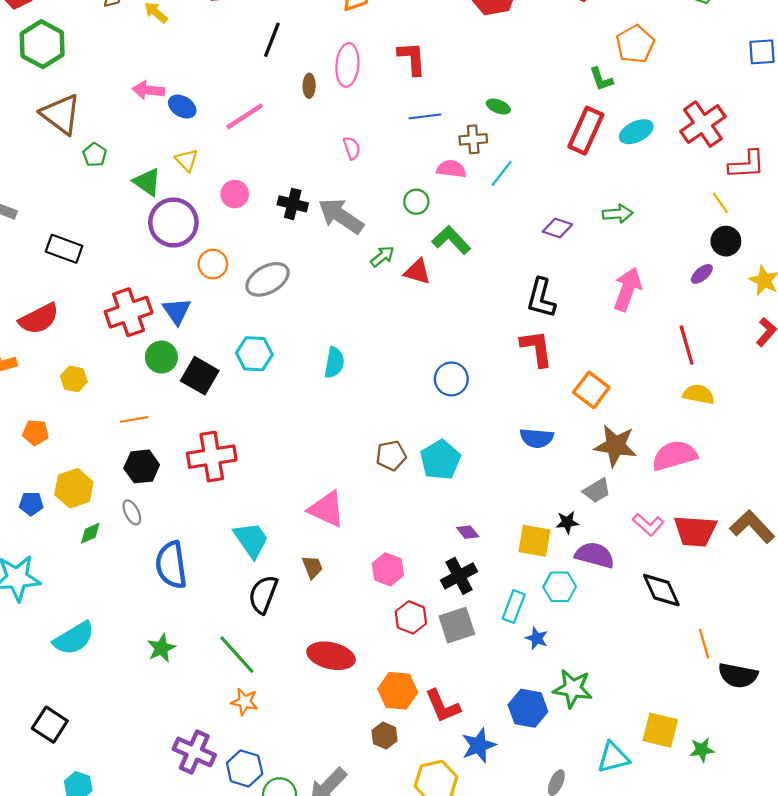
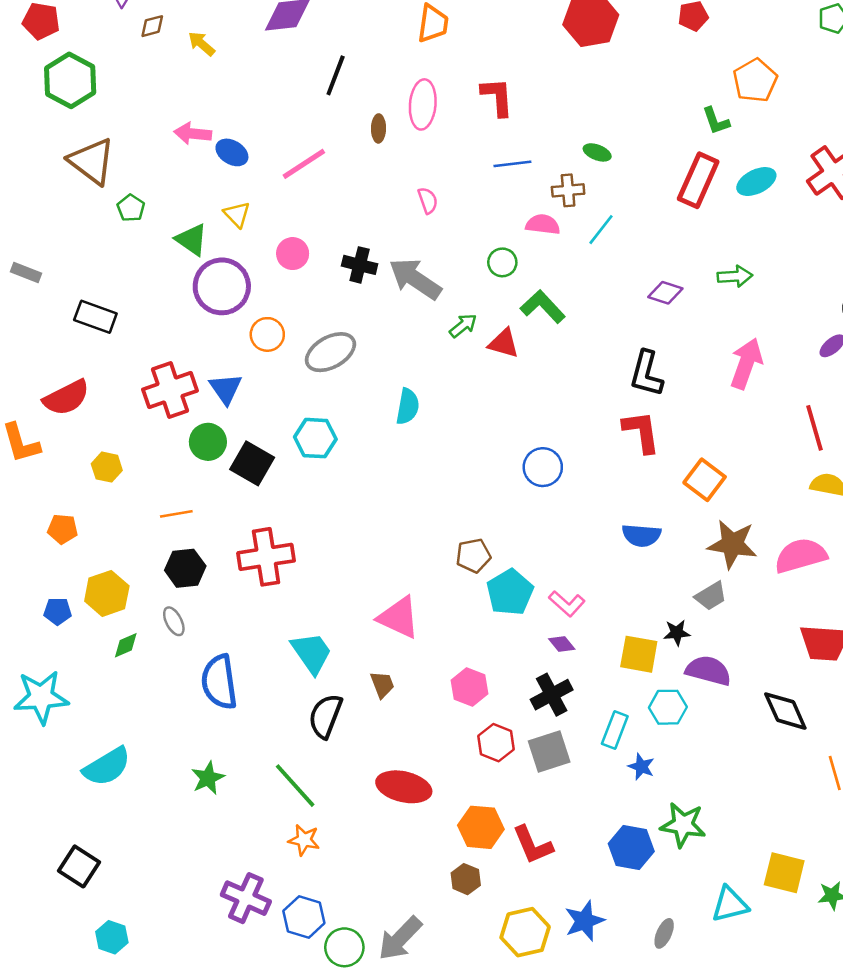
cyan semicircle: (334, 363) -> (408, 406), moved
cyan pentagon: (440, 460) -> (510, 592), moved
pink L-shape: (648, 524) -> (567, 604), moved
blue star: (479, 745) -> (584, 921), moved

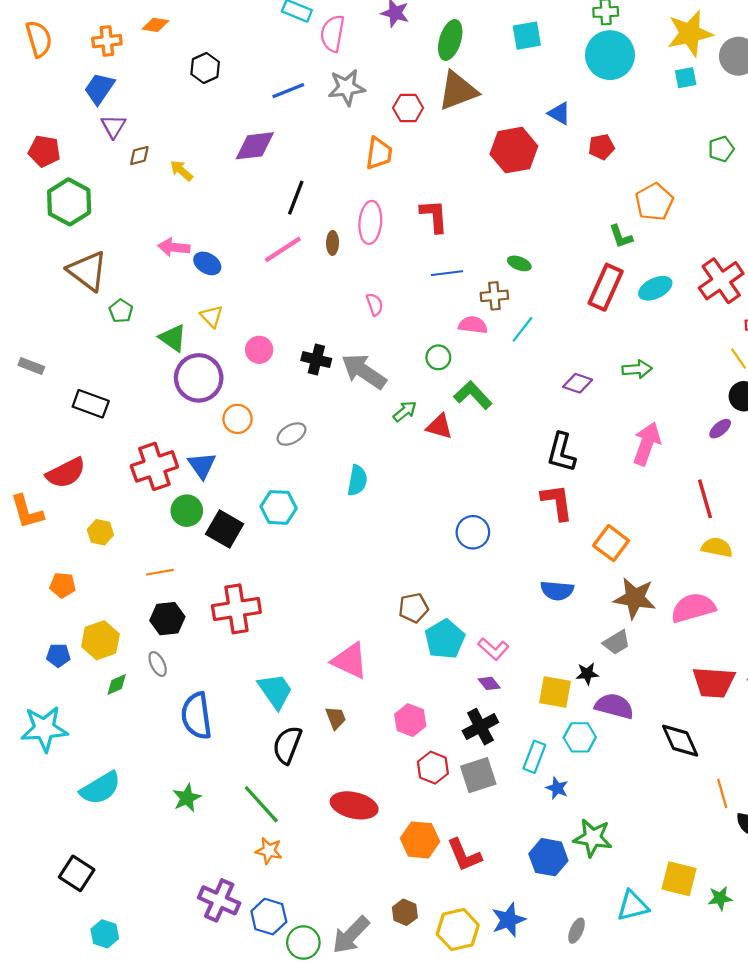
pink line: (304, 164) -> (283, 249), moved
gray ellipse: (330, 352) -> (291, 434), size x0.7
brown hexagon: (466, 879) -> (405, 912), moved

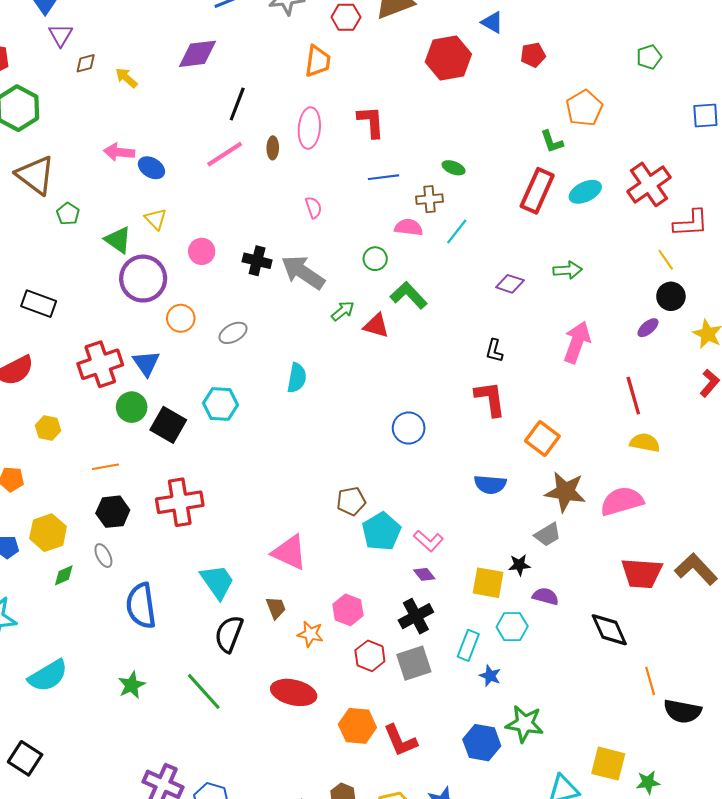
black L-shape: (561, 452) -> (494, 351), size x0.6
purple semicircle: (614, 706) -> (546, 596), size x0.7
orange star: (269, 851) -> (310, 634), moved

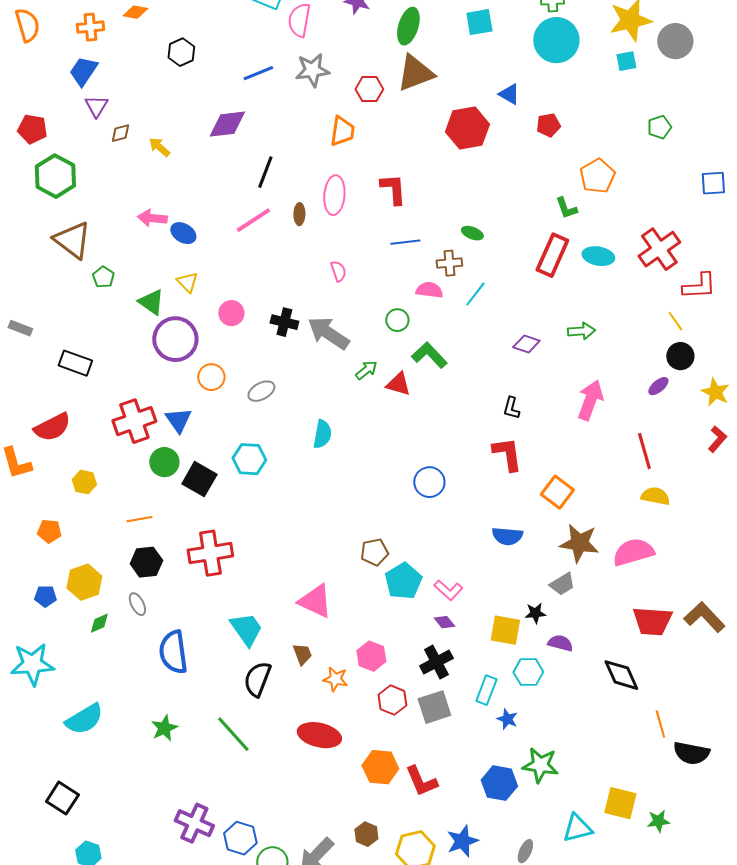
cyan ellipse: (585, 192) -> (598, 256), turned 36

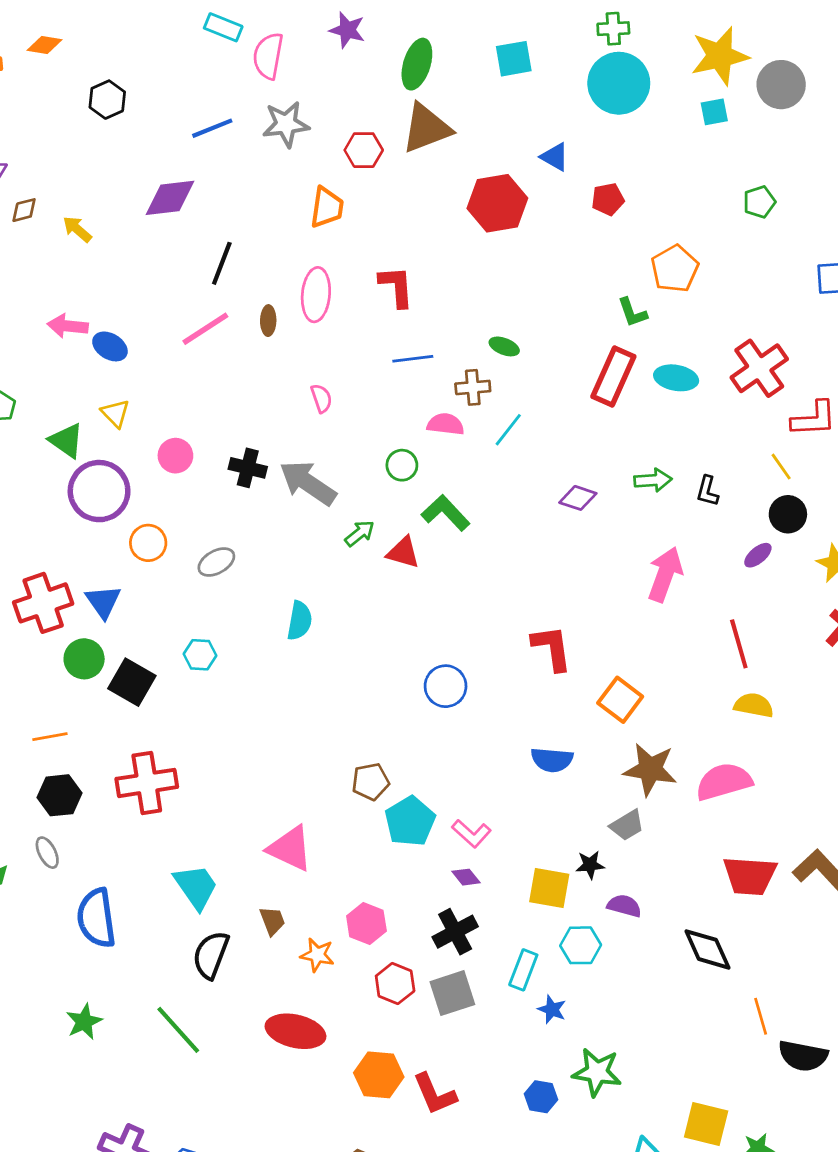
black L-shape: (511, 408) -> (707, 491), moved
cyan hexagon: (249, 459) -> (200, 655), size x0.7
blue hexagon: (499, 783) -> (541, 1097), size x0.7

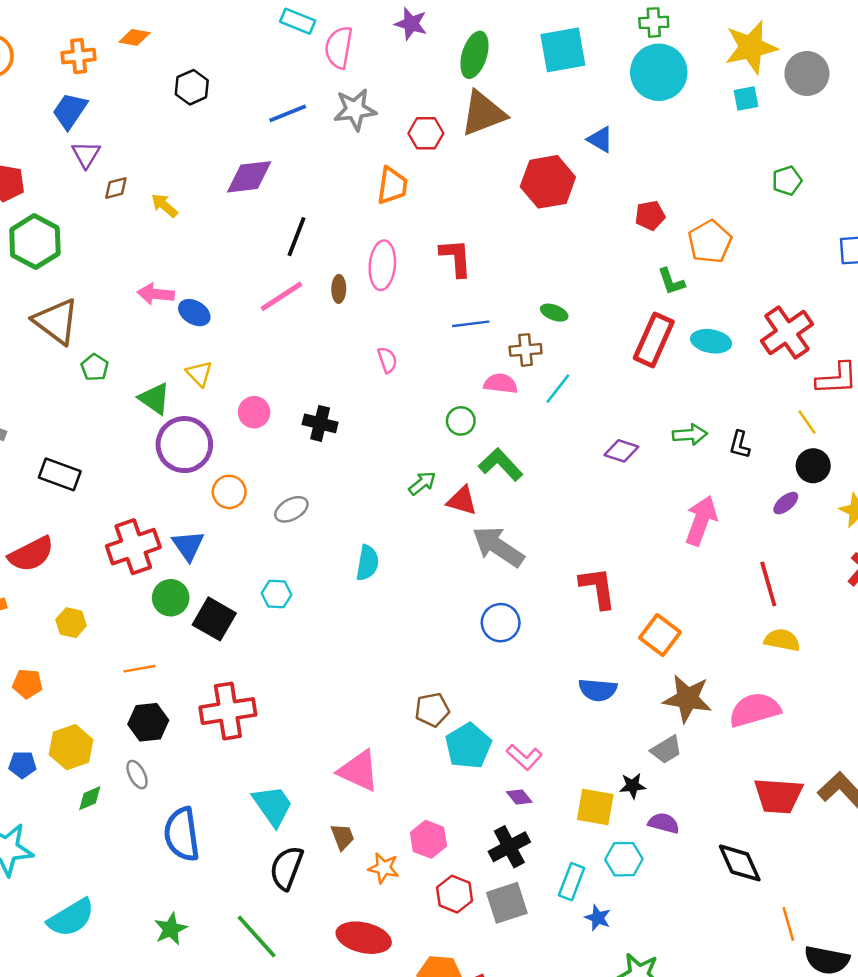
cyan square: (514, 59) -> (563, 50), size x1.4
red pentagon: (608, 199) -> (650, 215), moved
gray arrow: (308, 483) -> (498, 547), moved

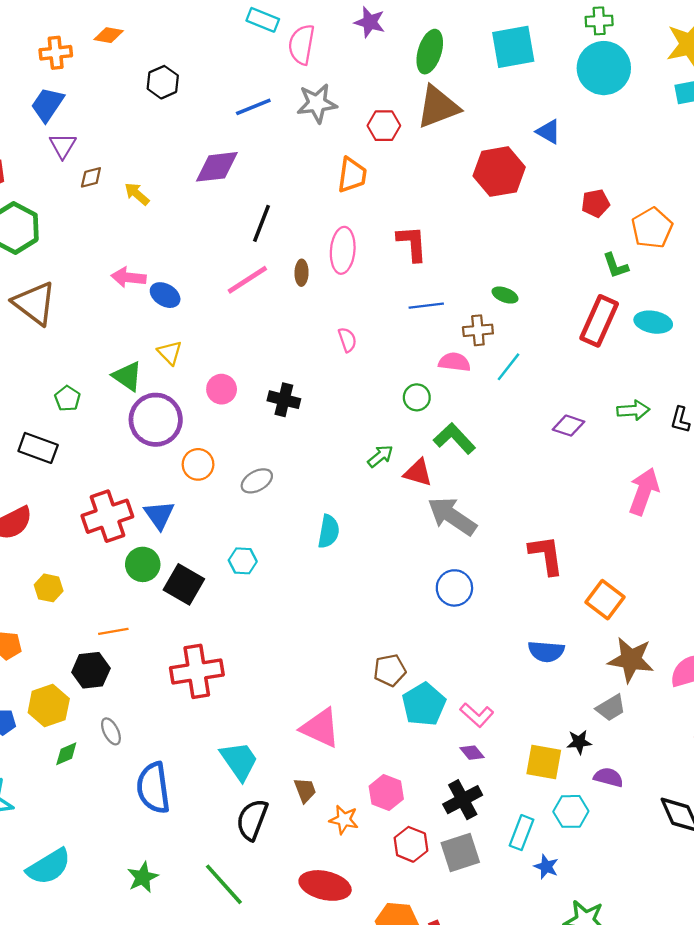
green pentagon: (95, 367) -> (67, 399), moved
black hexagon: (148, 722) -> (91, 670), moved

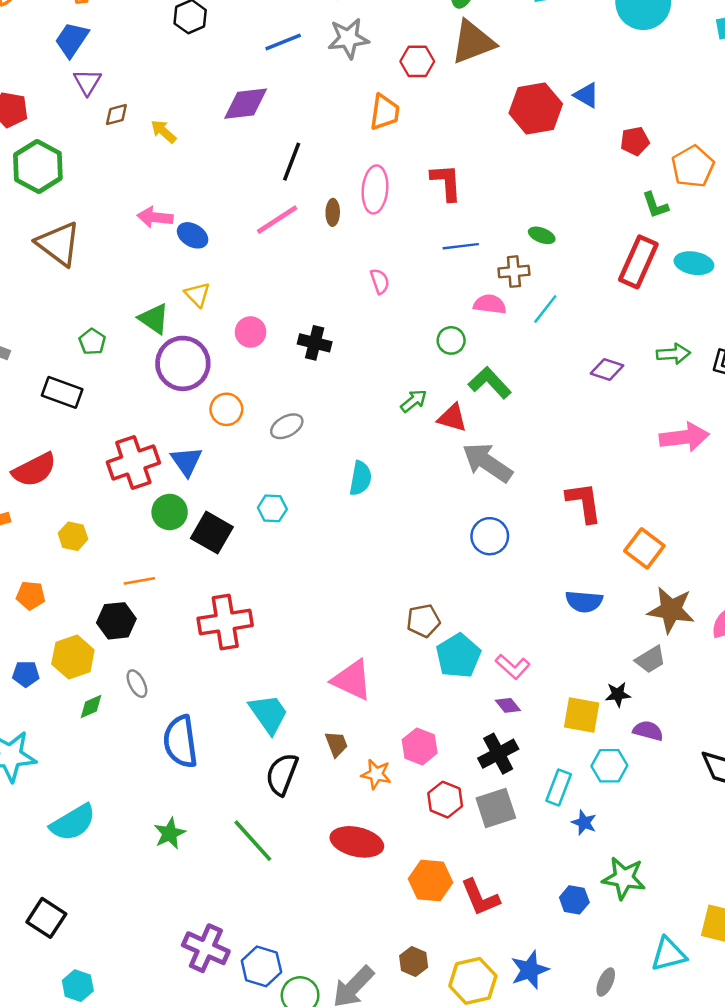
blue triangle: (549, 132) -> (586, 95), moved
pink arrow: (644, 491) -> (684, 437), turned 63

